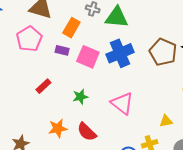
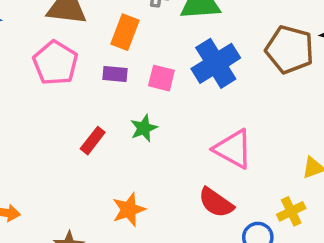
pink square: (88, 57) -> (161, 78), size x0.7
green star: (80, 97) -> (144, 128), moved
red semicircle: (87, 132) -> (216, 203), moved

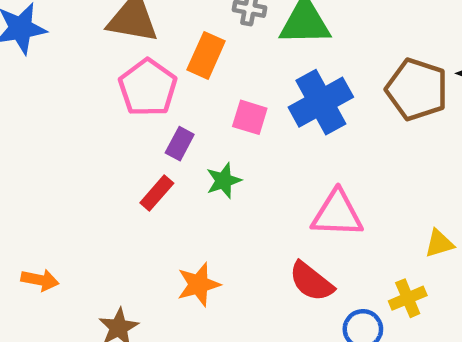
pink pentagon: (55, 63) -> (148, 88), moved
purple rectangle: (115, 74) -> (180, 144), moved, turned -70
pink triangle: (233, 149) -> (337, 214), turned -30

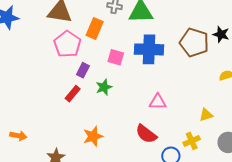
blue cross: (321, 102) -> (149, 49), turned 32
pink triangle: (337, 214) -> (158, 102), size x0.7

